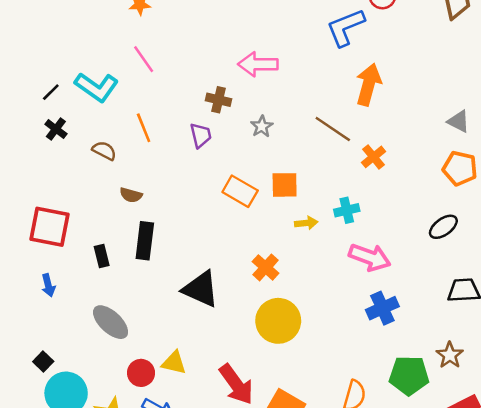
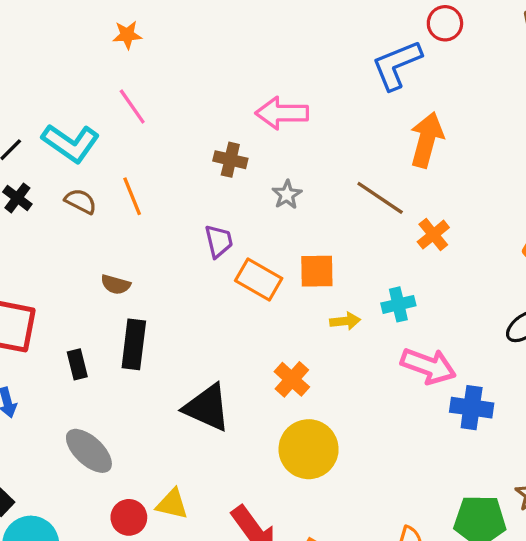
purple trapezoid: (201, 135) -> (219, 241), moved
brown semicircle: (104, 151) -> (81, 201), moved
blue cross: (382, 308) -> (472, 408), moved, turned 32

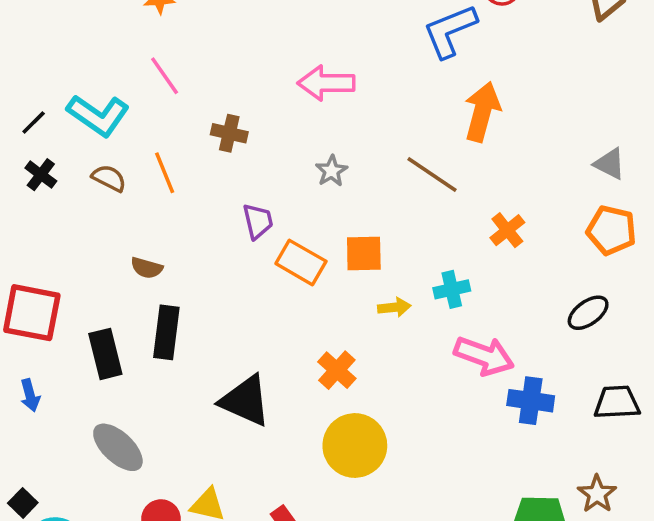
brown cross: (230, 160) -> (229, 133), moved
orange cross: (433, 235) -> (507, 230), moved
black rectangle: (77, 364) -> (105, 354), size x1.5

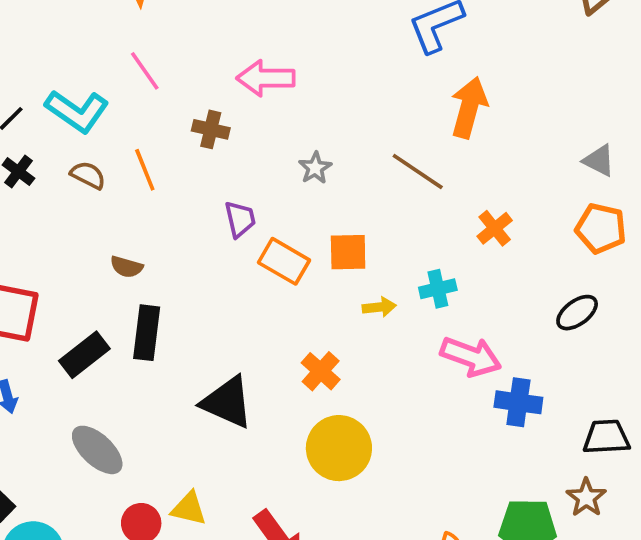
pink arrow: (326, 83) -> (266, 78), moved
black rectangle: (105, 354) -> (84, 355), turned 66
black trapezoid: (617, 402) -> (606, 437), moved

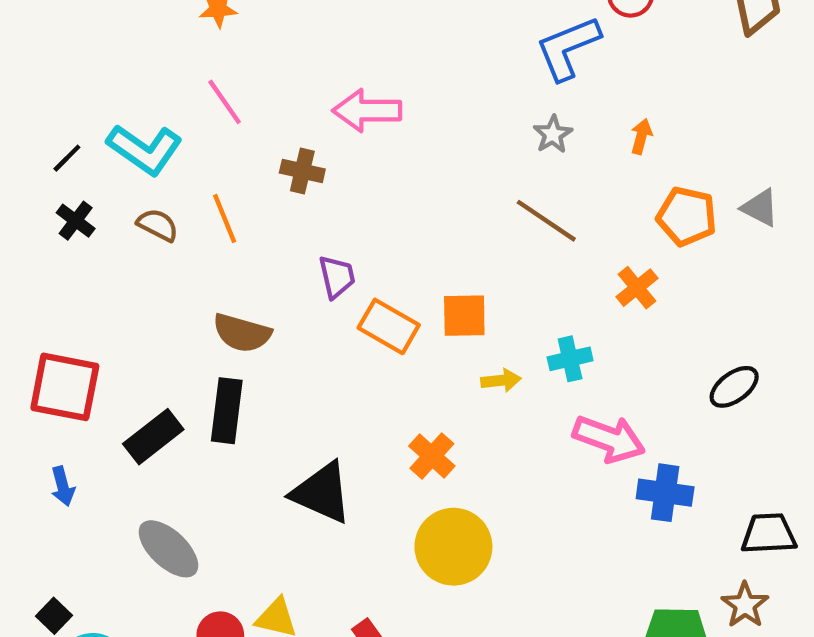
orange arrow: (469, 107) -> (641, 136), moved, size x0.5
gray star: (315, 168) -> (553, 134), moved
orange pentagon: (601, 228) -> (687, 216), moved
brown semicircle: (126, 267) -> (242, 333), moved, size x1.5

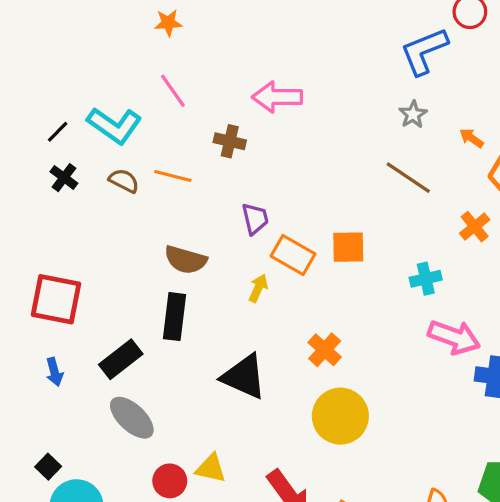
orange arrow: (641, 136) -> (471, 138), moved, turned -70
orange line: (225, 218) -> (173, 176), turned -54
yellow arrow: (501, 380) -> (258, 288), moved, turned -60
black rectangle: (153, 437) -> (121, 359), moved

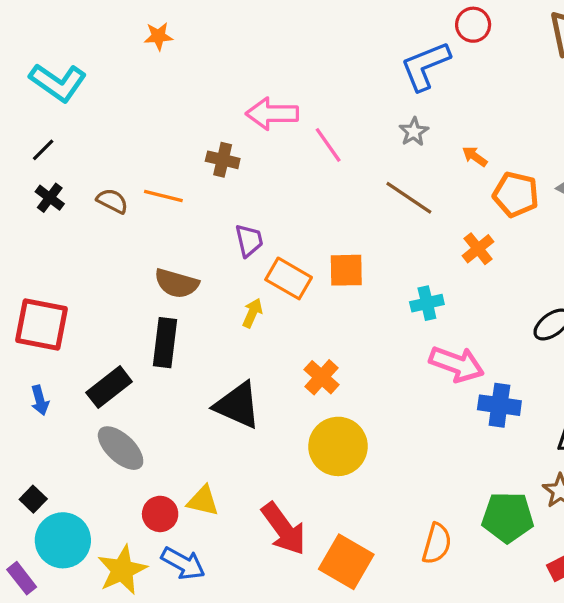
pink line: (173, 91) -> (328, 145), moved
cyan L-shape: (114, 125) -> (58, 82), moved

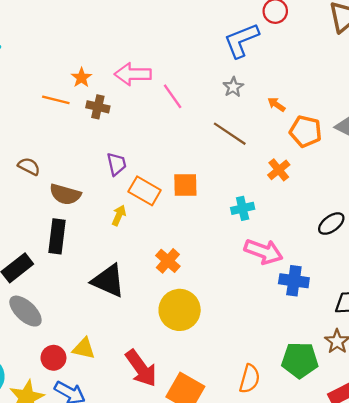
orange star: (158, 36) -> (81, 78), moved, turned -30
orange line: (163, 196) -> (56, 100), moved
brown semicircle: (112, 201) -> (29, 166), moved

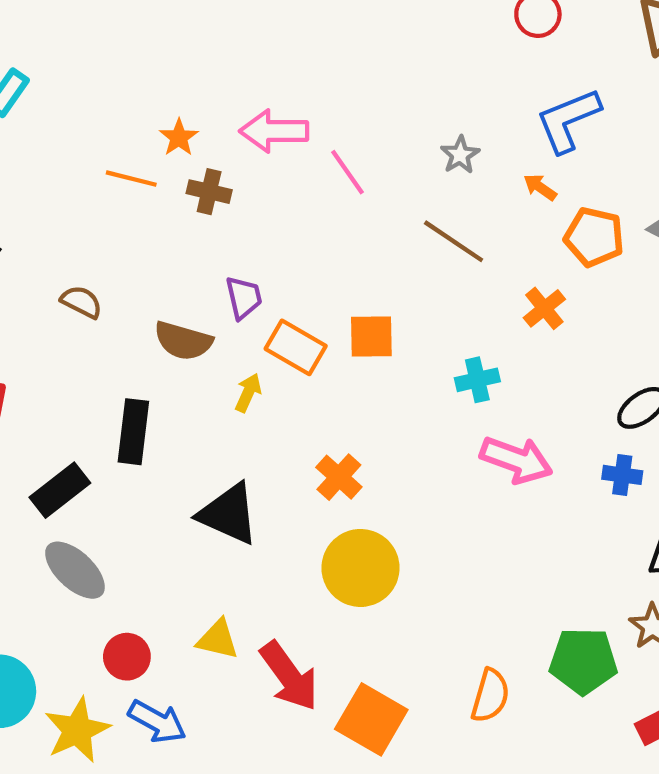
blue L-shape: (241, 40) -> (568, 120), moved
brown semicircle: (65, 194) -> (183, 341), moved
blue cross: (294, 281) -> (622, 475), moved, size x0.7
yellow triangle: (84, 348) -> (218, 639), moved

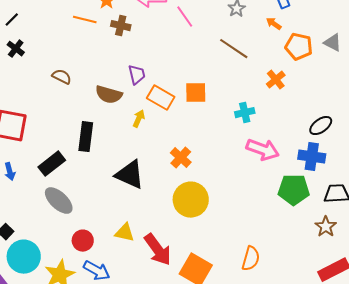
blue cross: (622, 475) -> (312, 157), size x1.5
green pentagon: (583, 661) -> (294, 190), moved

